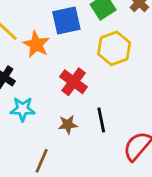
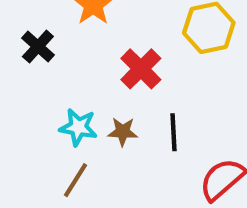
cyan star: (23, 109) -> (78, 127), moved

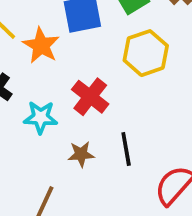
cyan star: (78, 127) -> (41, 117), moved

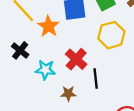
black line: (126, 149) -> (96, 78), moved

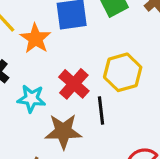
yellow hexagon: (111, 35) -> (123, 72), moved
brown star: (68, 94) -> (63, 131), size x1.6

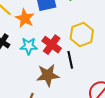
cyan star: (31, 99) -> (29, 46), moved

